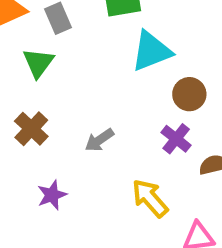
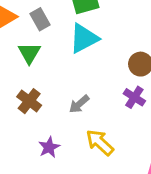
cyan triangle: (151, 51) -> (84, 38), moved
yellow arrow: (150, 198) -> (100, 142), moved

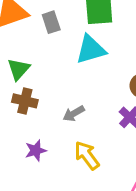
green triangle: (29, 53) -> (19, 69), moved
brown cross: (29, 101) -> (25, 101), turned -35

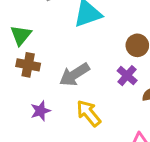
gray arrow: (74, 113) -> (74, 74), size x1.5

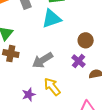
purple star: (40, 111) -> (29, 95), moved

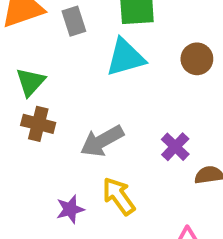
brown circle: (86, 40) -> (197, 59), moved

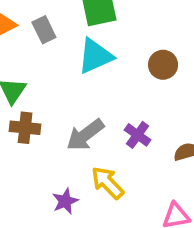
brown circle: (197, 59) -> (163, 65), moved
purple cross: (175, 147) -> (138, 135), moved

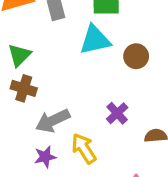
brown circle: (163, 65) -> (136, 56), moved
gray arrow: (85, 135) -> (53, 121), moved

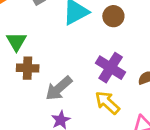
purple cross: (117, 113) -> (111, 68), size x1.5
yellow arrow: (84, 148) -> (107, 103), moved

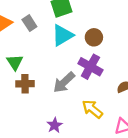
purple cross: (111, 68) -> (90, 67), moved
gray arrow: (59, 88) -> (64, 82), moved

